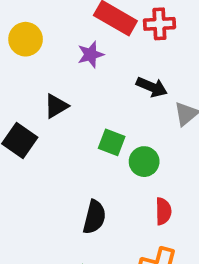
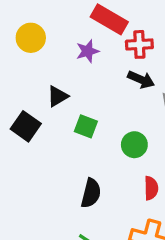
red cross: (159, 24) -> (139, 44), moved
green square: (112, 142) -> (86, 126), moved

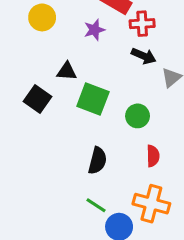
black triangle: (58, 96) -> (67, 71), turned 35
green square: (86, 126) -> (93, 99), size x1.5

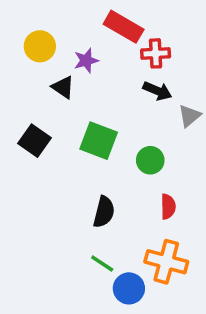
purple star: (94, 30) -> (86, 61), moved
black triangle: (67, 71) -> (63, 87), moved, turned 30

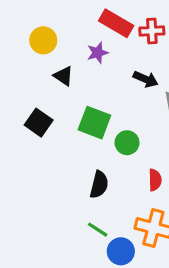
red cross: (156, 53) -> (152, 31), moved
purple star: (86, 61) -> (98, 53), moved
green circle: (150, 160) -> (127, 143), moved

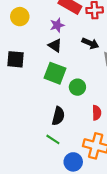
black triangle: (63, 76) -> (55, 45), moved
black square: (39, 123) -> (15, 59), moved, turned -30
green line: (98, 230) -> (53, 139), moved

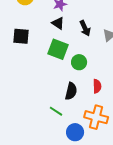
black arrow: (90, 43) -> (85, 28), moved, turned 42
black semicircle: (58, 116) -> (71, 91), moved

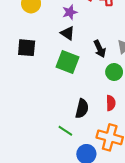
black arrow: (85, 28) -> (100, 49), moved
green circle: (79, 62) -> (114, 72), moved

